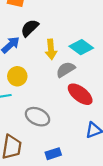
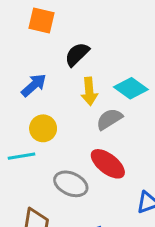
black semicircle: (30, 28) -> (77, 54), moved
red ellipse: (80, 94) -> (108, 164), moved

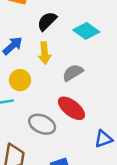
cyan diamond: (131, 88) -> (86, 31), moved
yellow arrow: (89, 91) -> (45, 53), moved

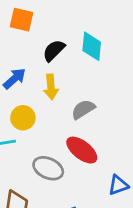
cyan diamond: (86, 31) -> (92, 46), moved, turned 60

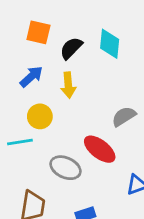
orange square: (22, 20) -> (38, 32), moved
gray semicircle: (83, 109) -> (124, 116), moved

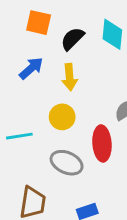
yellow circle: (40, 116) -> (62, 117), moved
red ellipse: (100, 149) -> (102, 143), turned 48

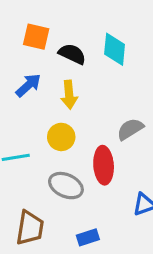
black semicircle: (72, 39) -> (72, 54), turned 70

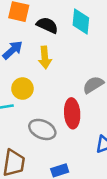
yellow circle: (61, 137) -> (22, 89), moved

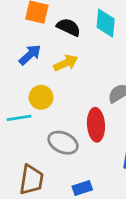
yellow arrow: (45, 57) -> (66, 63), turned -110

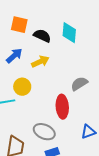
gray ellipse: (63, 143) -> (44, 132), moved

